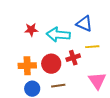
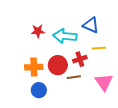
brown line: (58, 86) -> (74, 77), moved

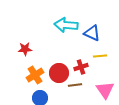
red star: (38, 31) -> (25, 49), moved
cyan arrow: (65, 36) -> (66, 25), moved
orange cross: (34, 67) -> (35, 75), turned -30

